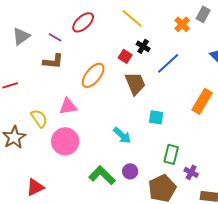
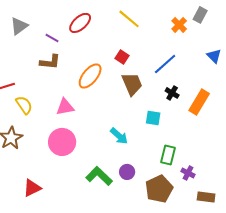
gray triangle: (21, 36) -> (19, 26), moved
black cross: (143, 46) -> (172, 93), moved
yellow semicircle: (39, 118) -> (24, 105), moved

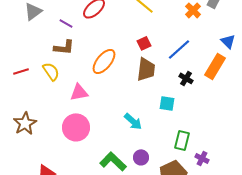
red square: (122, 57) -> (144, 43), moved, turned 32
brown trapezoid: (132, 84) -> (146, 69), turned 30
orange rectangle: (199, 102) -> (215, 66), moved
yellow semicircle: (24, 105) -> (51, 71), moved

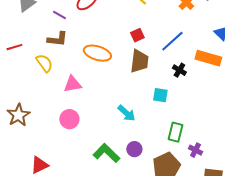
orange ellipse: (104, 61) -> (97, 53), turned 68
orange rectangle: (215, 66) -> (208, 58), turned 75
red line: (21, 71) -> (14, 47), moved
pink circle: (76, 127) -> (69, 119), size x0.7

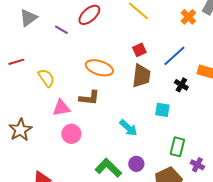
brown L-shape: (57, 39) -> (89, 98), moved
pink triangle: (72, 84) -> (61, 108), moved

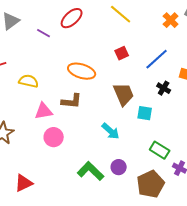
brown trapezoid: (141, 76) -> (124, 94), moved, turned -30
yellow semicircle: (46, 78) -> (29, 81), turned -42
green rectangle: (177, 147) -> (160, 150), turned -72

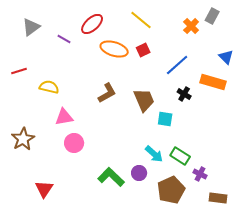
red square: (122, 53) -> (143, 50), moved
orange ellipse: (82, 71) -> (114, 49), moved
brown L-shape: (72, 101) -> (107, 93), moved, turned -35
cyan arrow: (111, 131) -> (154, 154), moved
red triangle: (24, 183) -> (44, 189), turned -30

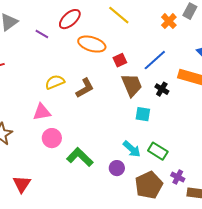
red square: (143, 50) -> (120, 60), moved
yellow semicircle: (49, 87) -> (55, 82), moved, turned -36
brown trapezoid: (144, 100) -> (132, 85), moved
purple cross: (200, 174) -> (178, 177), moved
green L-shape: (111, 177) -> (80, 157), moved

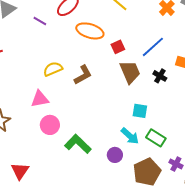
cyan square: (143, 114) -> (140, 111), moved

